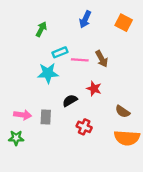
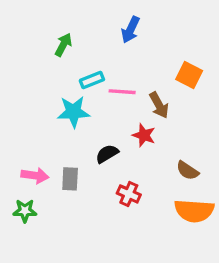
orange square: (124, 23) -> (189, 75), moved
brown arrow: (102, 59) -> (159, 105), moved

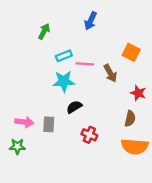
cyan star: (73, 112) -> (64, 81), moved
red star: (144, 135) -> (138, 93), moved
brown semicircle: (187, 171) -> (130, 119), turned -112

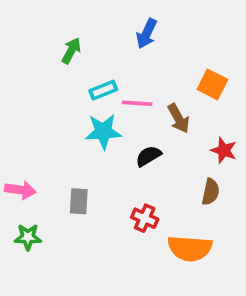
black semicircle: (74, 107) -> (148, 156), moved
pink arrow: (24, 122) -> (20, 190), moved
orange semicircle: (135, 146) -> (190, 248), moved

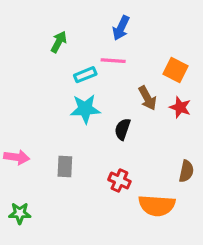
pink line: (137, 103) -> (113, 61), moved
red star: (224, 150) -> (180, 107), moved
black semicircle: (148, 156) -> (123, 129), turned -40
brown semicircle: (211, 192) -> (186, 171), moved
green star: (28, 237) -> (20, 213), moved

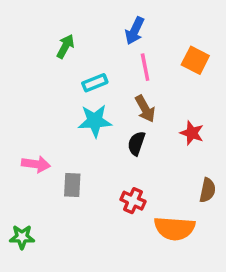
pink line: (113, 61) -> (145, 67), moved, turned 75
orange square: (175, 70) -> (195, 60), moved
brown arrow: (147, 98) -> (145, 109), moved
red star: (180, 107) -> (192, 133), moved
pink arrow: (17, 157) -> (36, 164), moved

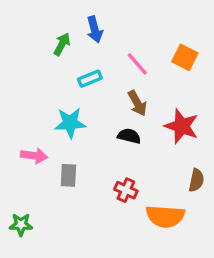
blue arrow: (135, 31) -> (95, 29), moved, turned -40
pink line: (145, 67) -> (137, 64), turned -30
cyan star: (95, 121) -> (70, 123), moved
red star: (192, 133) -> (182, 126), size x1.5
black semicircle: (136, 143) -> (129, 136), turned 85

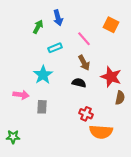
orange square: (185, 57) -> (111, 25), moved
cyan star: (70, 123) -> (43, 75), turned -30
brown semicircle: (196, 180) -> (120, 98), moved
red cross: (126, 190) -> (86, 114), moved

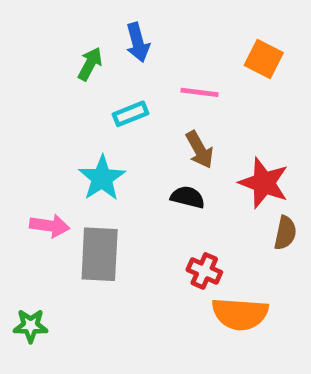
pink line: (84, 39) -> (200, 92), turned -42
gray rectangle: (42, 107) -> (100, 254), size x1.6

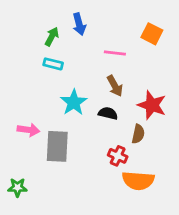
cyan rectangle: (131, 114) -> (53, 64), moved, turned 36
cyan star: (102, 178) -> (74, 102), moved
brown semicircle: (285, 233) -> (138, 134), moved

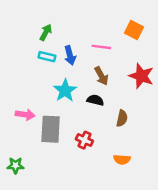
blue arrow: (79, 24) -> (70, 55), moved
red star: (152, 105) -> (141, 76), moved
red cross: (118, 156) -> (84, 140), moved
orange semicircle: (138, 181) -> (122, 159), size x0.6

